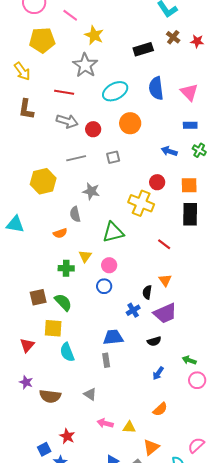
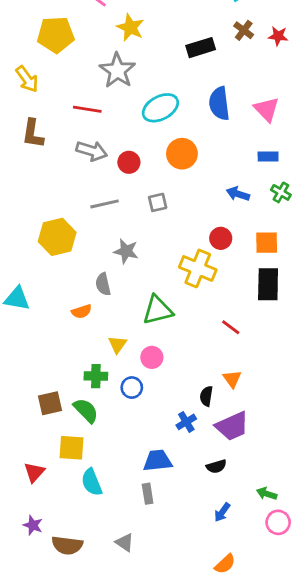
green cross: (66, 268) -> (96, 376), moved
blue circle: (104, 286) -> (132, 388), moved

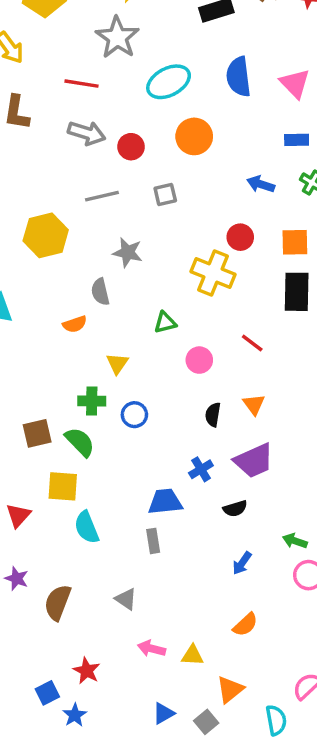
green triangle: (158, 310) -> (165, 322), size x0.6
pink circle: (152, 357) -> (199, 360), moved
black semicircle: (206, 396) -> (213, 415), moved
blue cross: (186, 422) -> (201, 469), moved
brown semicircle: (67, 545) -> (58, 602), turned 104

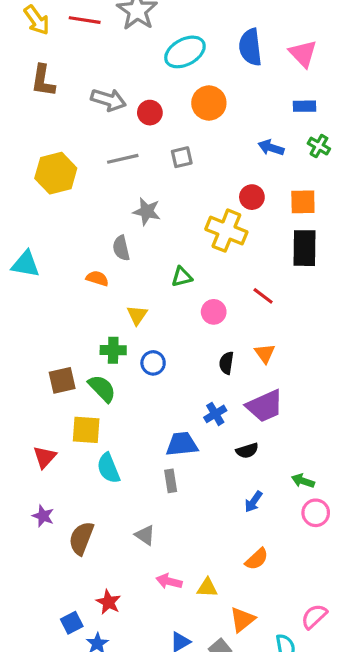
red line: (82, 84) -> (85, 20), moved
yellow hexagon: (46, 235) -> (56, 173), moved
orange semicircle: (75, 324) -> (97, 278), turned -145

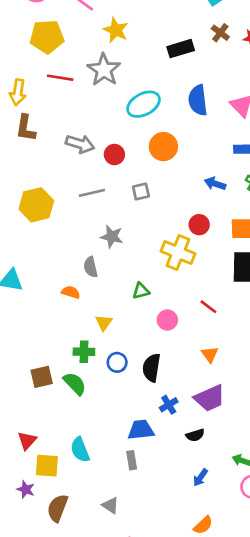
yellow arrow: (37, 20) -> (18, 92), moved, turned 45
black semicircle: (226, 363) -> (151, 368), moved, size x1.5
yellow square: (86, 430) -> (47, 466), moved

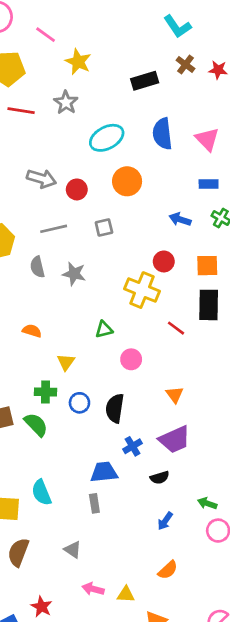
gray star: (104, 70) -> (66, 102), size x0.7
gray semicircle: (91, 267) -> (37, 267), moved
red line: (208, 307) -> (176, 328), moved

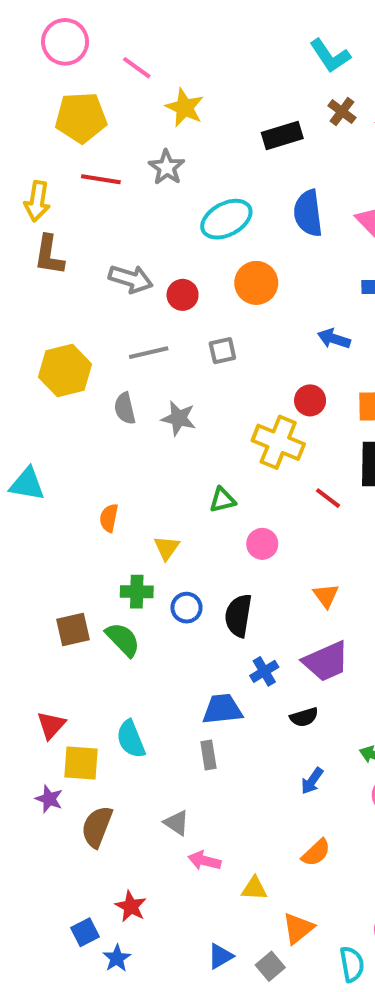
orange semicircle: (32, 331) -> (109, 518), moved, turned -96
pink arrow: (93, 589) -> (204, 861), moved

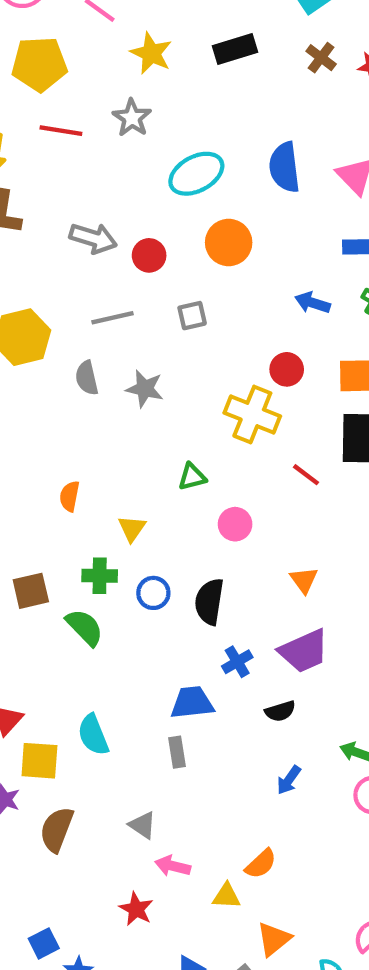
black rectangle: (282, 135) -> (235, 49), moved
brown square: (73, 630) -> (31, 591), moved
orange semicircle: (316, 853) -> (261, 864), moved
red star: (131, 906) -> (136, 909), moved

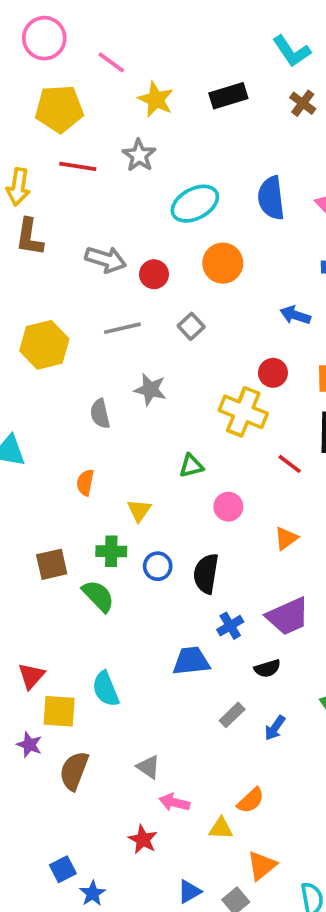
gray square: (192, 316) -> (191, 326), turned -30
gray semicircle: (87, 378) -> (100, 414), moved
orange triangle: (304, 580) -> (286, 538), moved, turned 30
gray rectangle: (177, 752) -> (232, 715), moved, turned 55

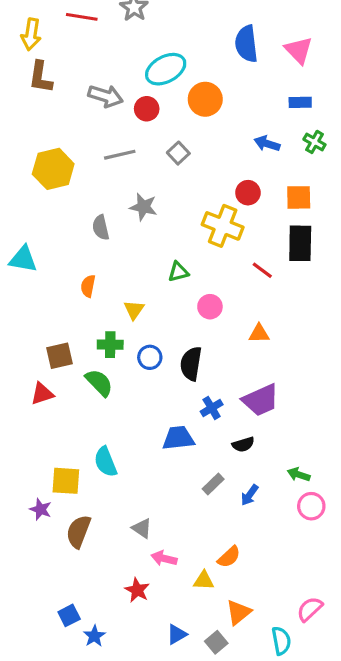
cyan ellipse: (195, 204) -> (166, 69), moved
orange triangle: (286, 538) -> (259, 334), turned 35
red triangle: (31, 676) -> (42, 394), moved, turned 30

